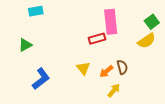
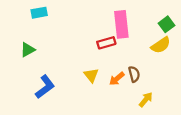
yellow arrow: (114, 90) -> (146, 100), moved

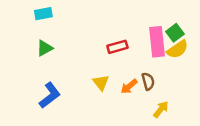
pink rectangle: (121, 24) -> (157, 42), moved
green square: (167, 24) -> (175, 33), moved
green triangle: (28, 50) -> (45, 48), moved

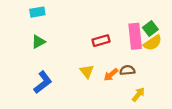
brown semicircle: (148, 81) -> (127, 70), turned -80

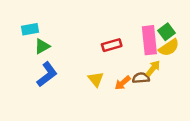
cyan rectangle: (37, 12) -> (30, 29), moved
blue L-shape: (43, 82) -> (47, 74), moved
yellow arrow: (138, 94) -> (153, 68), moved

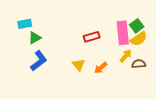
brown semicircle: (141, 78) -> (139, 64), moved

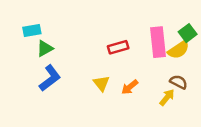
green square: (137, 26) -> (188, 33), moved
yellow arrow: (126, 56) -> (167, 97), moved
brown semicircle: (139, 64) -> (179, 82), turned 32

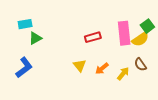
blue L-shape: (50, 78) -> (24, 68), moved
brown semicircle: (179, 82) -> (140, 64), turned -152
yellow arrow: (167, 97) -> (123, 74), moved

